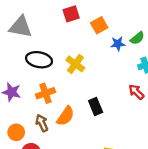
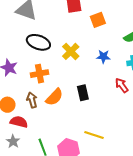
blue star: (118, 44) -> (103, 57), moved

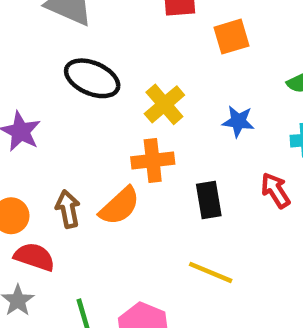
orange cross: (40, 74) -> (153, 160), moved
black rectangle: (83, 93) -> (209, 200), moved
yellow line: (94, 135) -> (211, 272), moved

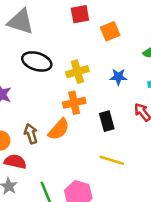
yellow cross: (164, 104) -> (77, 72), turned 30

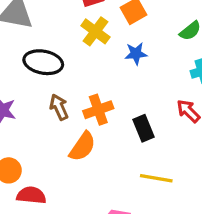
yellow cross: (77, 72) -> (95, 31), moved, turned -30
blue star: (118, 77) -> (136, 54), moved
brown arrow: (31, 134) -> (59, 107), moved

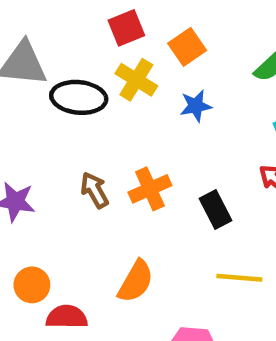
black ellipse: (43, 62) -> (79, 97), moved
orange semicircle: (82, 147) -> (136, 281), moved

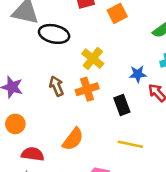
yellow cross: (136, 80) -> (93, 59), moved
blue star: (196, 106) -> (138, 74), moved
orange circle: (32, 285) -> (15, 124), moved

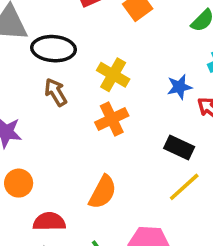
brown arrow: (56, 86) -> (56, 92), moved
black rectangle: (122, 105) -> (179, 147), moved, turned -36
yellow line: (130, 144) -> (184, 187), turned -45

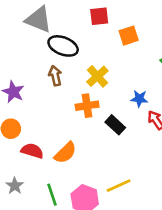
black rectangle: (179, 147) -> (115, 125), moved
yellow line: (184, 187) -> (119, 186), moved
red semicircle: (49, 222) -> (32, 151), moved

